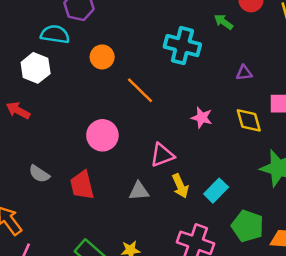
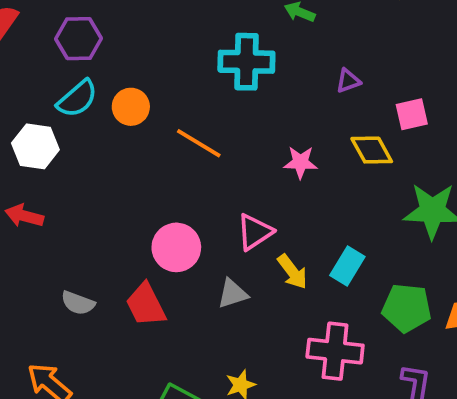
cyan semicircle: (55, 34) -> (77, 99), moved, turned 144
pink circle: (102, 135) -> (176, 247), moved

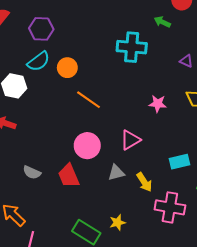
purple triangle: (348, 81) -> (186, 61), turned 40
orange line: (199, 143) -> (88, 100), moved
cyan rectangle: (347, 266) -> (180, 162), turned 42
yellow arrow: (292, 272) -> (144, 182), moved

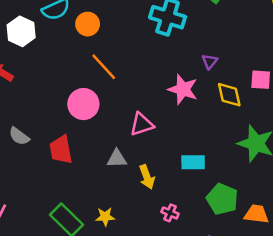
purple triangle: (186, 61) -> (210, 61), moved, turned 32
pink star: (158, 104) -> (183, 89), size x1.4
pink circle: (87, 146) -> (83, 104), moved
pink cross: (170, 207) -> (170, 213), size x0.5

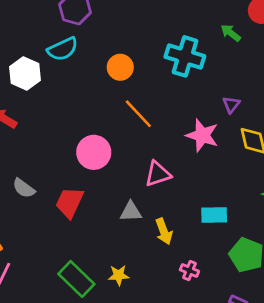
orange circle: (88, 24) -> (120, 67), moved
orange line: (104, 67) -> (138, 114), moved
red trapezoid: (61, 150) -> (70, 203), turned 36

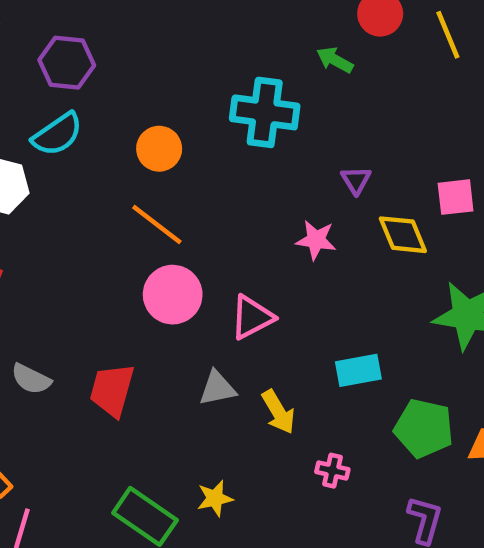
orange line: (138, 114) -> (157, 224), moved
pink star: (202, 135) -> (316, 240), size x0.7
pink circle: (94, 152) -> (173, 295), moved

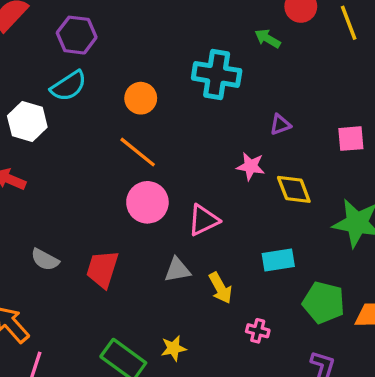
purple triangle: (356, 180) -> (280, 125), turned 40
yellow diamond: (403, 235) -> (294, 189), moved

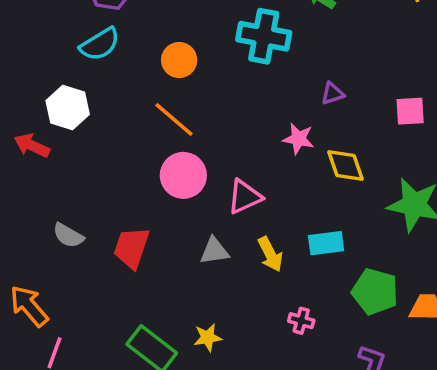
white hexagon: (27, 122) -> (68, 108), moved
yellow arrow: (220, 288) -> (270, 254), moved

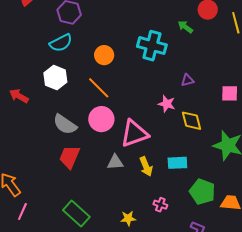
white hexagon: (68, 108) -> (55, 78), moved
pink triangle: (245, 197) -> (134, 134), size x1.4
gray semicircle: (68, 235) -> (65, 124), moved, size x1.4
yellow star: (208, 337) -> (128, 218), moved

